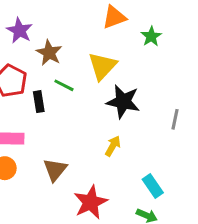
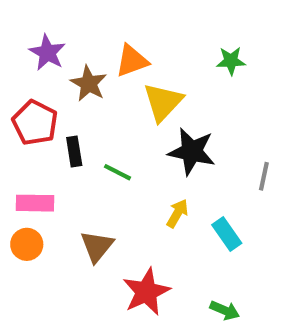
orange triangle: (114, 17) -> (132, 61), moved
green star: (151, 36) -> (231, 61), turned 30
green line: (64, 85) -> (117, 172), moved
cyan rectangle: (153, 186) -> (227, 234), moved

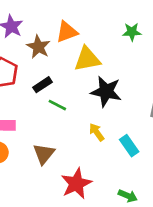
yellow triangle: (163, 102) -> (87, 59), turned 36
black rectangle: (74, 152) -> (42, 85), moved, turned 66
yellow arrow: (177, 213) -> (97, 132), turned -66

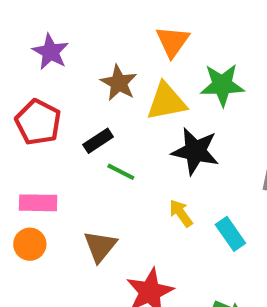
orange triangle: (67, 32) -> (173, 42), moved, turned -35
green star: (132, 32) -> (222, 85), moved, size x1.5
brown star: (38, 47) -> (119, 83), moved

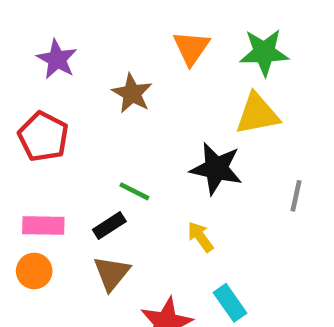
green star: (222, 85) -> (264, 52), moved
yellow triangle: (166, 102) -> (257, 114), moved
black rectangle: (98, 141) -> (109, 225), moved
cyan rectangle: (230, 234) -> (230, 303), moved

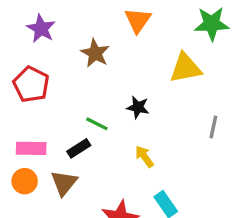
green star: (264, 52) -> (212, 24), moved
black star: (216, 169) -> (138, 107), moved, size x0.6
brown triangle: (112, 273) -> (64, 183), moved

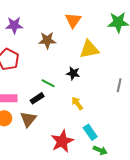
purple star: (41, 29) -> (14, 25), turned -30
brown star: (95, 53) -> (47, 40), turned -30
yellow triangle: (185, 68) -> (89, 49), moved

